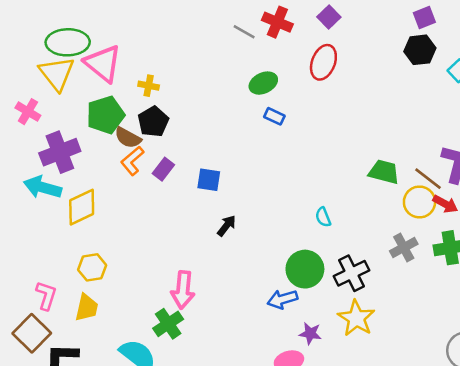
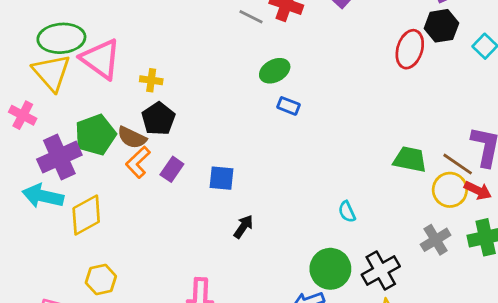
red ellipse: (323, 62) -> (410, 49), moved
green pentagon: (105, 115) -> (95, 135), moved

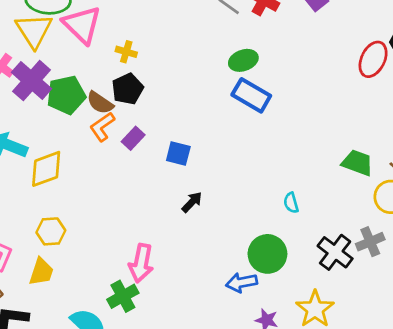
blue rectangle: (289, 106) -> (251, 95), size x1.8
purple cross: (59, 157) -> (32, 81), moved, turned -33
black cross: (381, 270) -> (335, 252), moved, turned -32

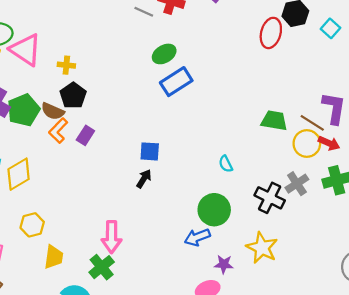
blue rectangle: (251, 95) -> (176, 82), turned -52
blue square: (178, 153) -> (150, 151), moved
yellow trapezoid: (41, 272) -> (54, 257), moved

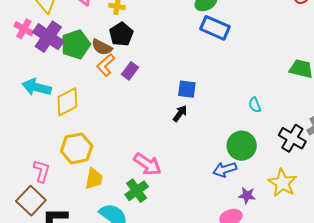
blue rectangle: (176, 82) -> (215, 28), turned 52
yellow hexagon: (32, 225) -> (77, 148), size x1.4
pink arrow: (112, 237) -> (147, 164), turned -60

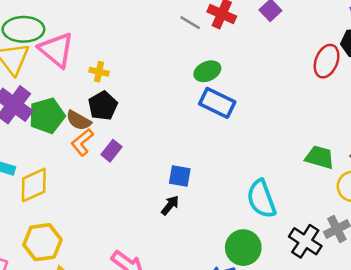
cyan semicircle: (255, 105) -> (261, 199), size x2.0

